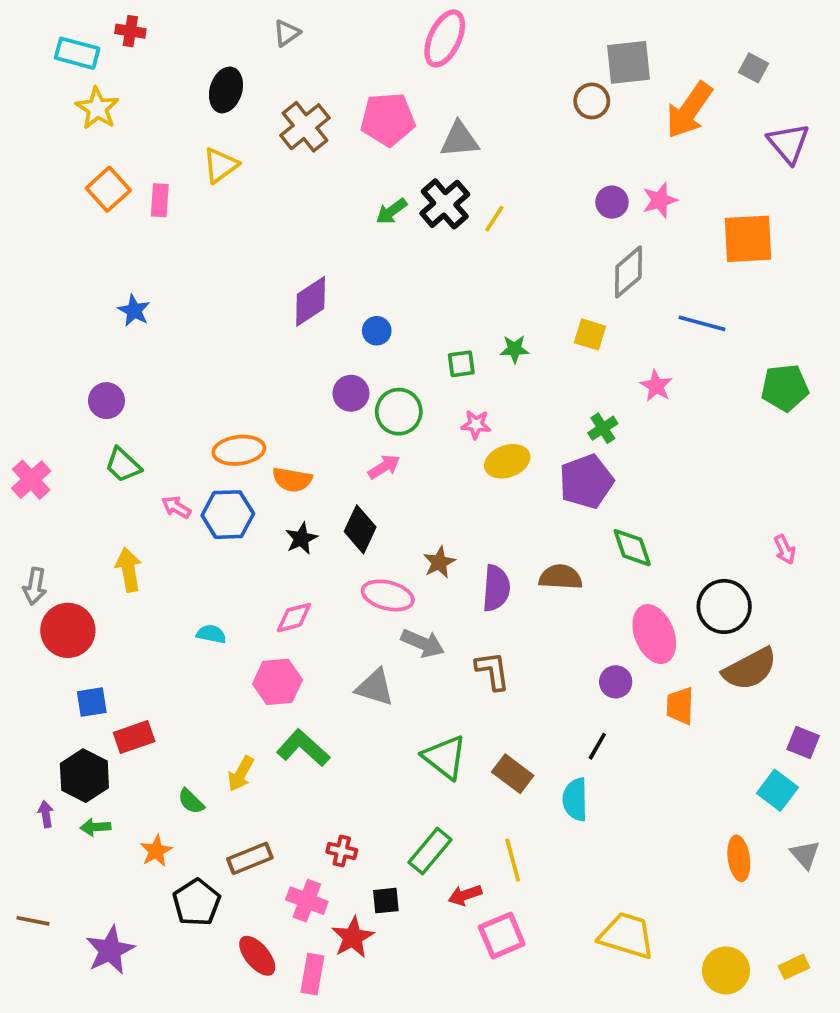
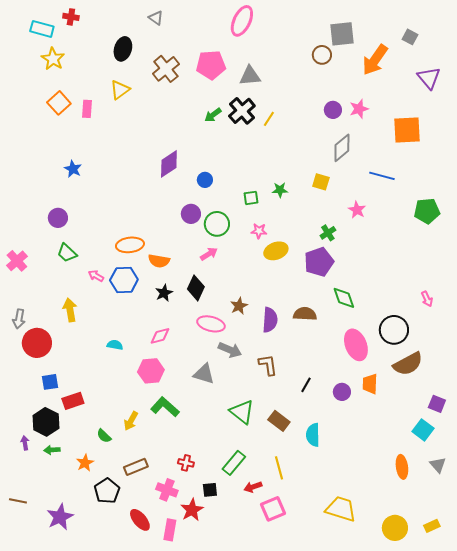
gray triangle: (287, 33) -> (156, 18), turned -49
purple circle: (616, 682) -> (342, 392), moved
black line: (597, 746) -> (306, 385), moved

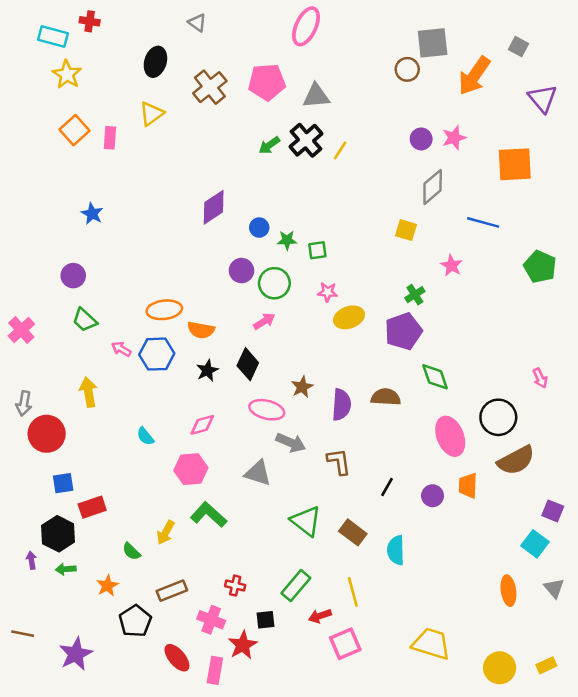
green star: (280, 190) -> (287, 240), moved
green pentagon: (427, 211) -> (540, 267), turned 30
cyan semicircle: (115, 345) -> (145, 436), turned -140

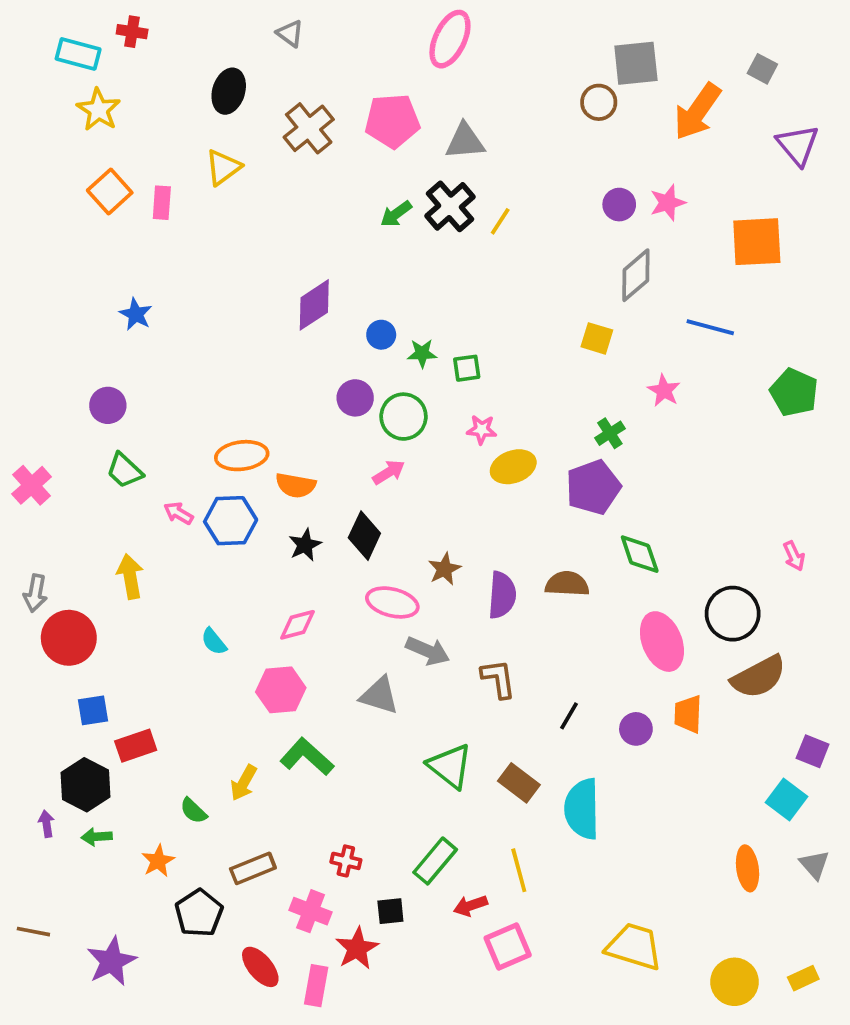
cyan semicircle: (396, 550) -> (582, 809), size x1.4

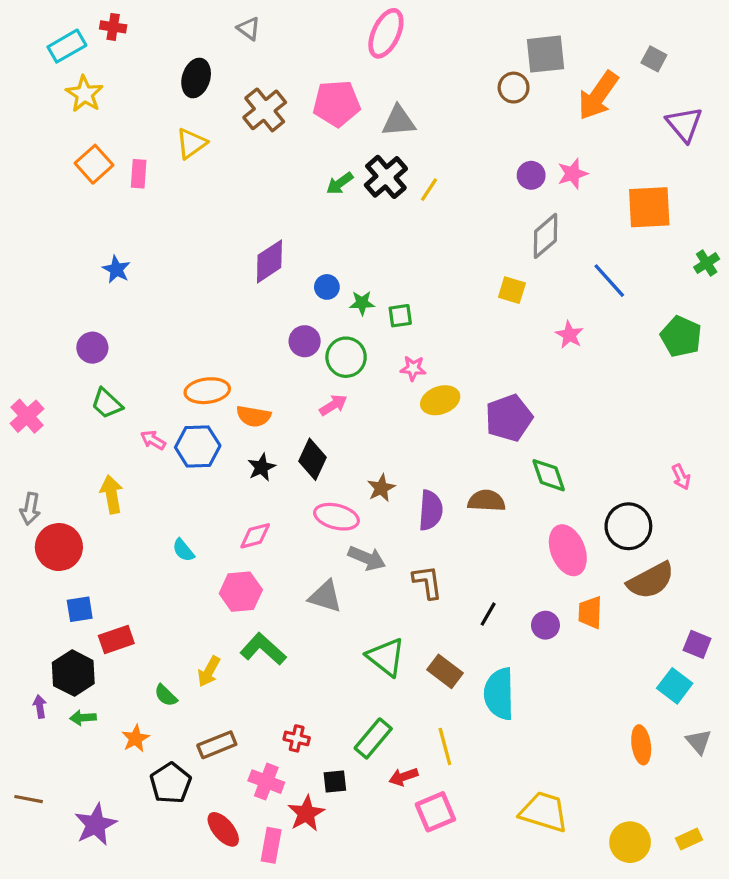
cyan rectangle: (78, 54) -> (67, 46), turned -45
blue line: (710, 327) -> (609, 281), turned 33
green cross: (610, 433) -> (707, 263), moved

